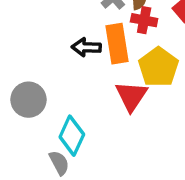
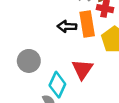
red triangle: (131, 96) -> (82, 69), moved

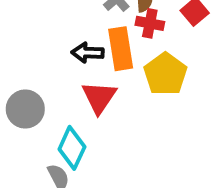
red triangle: (82, 69) -> (99, 97), moved

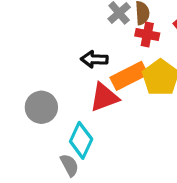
orange rectangle: (121, 49) -> (129, 76), moved, turned 72
red triangle: (99, 97) -> (104, 97), turned 36

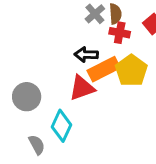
black arrow: (94, 59) -> (86, 55), moved
gray semicircle: (69, 165) -> (37, 145), moved

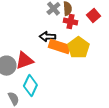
orange rectangle: (104, 69) -> (59, 47), turned 45
red triangle: (82, 88) -> (24, 61), moved

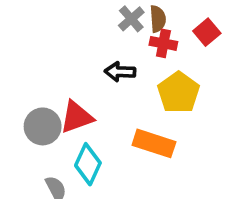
orange rectangle: (59, 47) -> (154, 143), moved

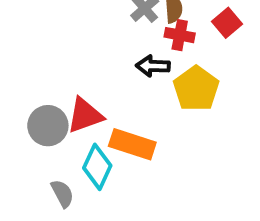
black arrow: (120, 72) -> (153, 66), moved
orange rectangle: (154, 143) -> (132, 144), moved

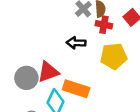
black arrow: (153, 66) -> (76, 43), moved
yellow pentagon: (196, 89) -> (114, 56), turned 30

